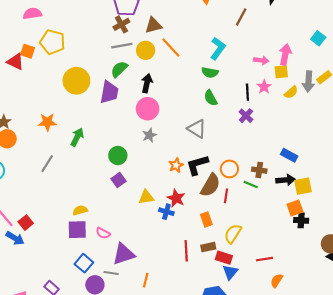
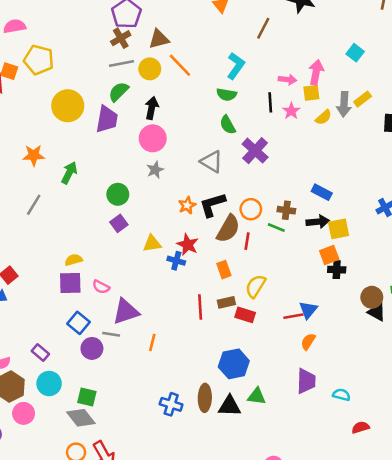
black line: (247, 92) -> (270, 102), moved
purple cross: (246, 116) -> (255, 151), moved, size x1.5
blue triangle: (230, 272) -> (308, 310), moved

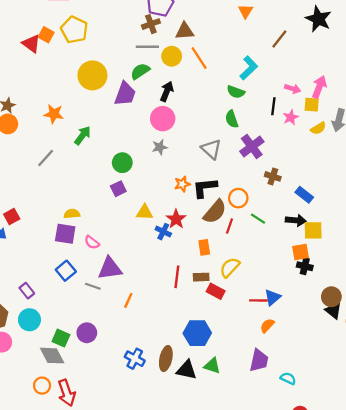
brown cross: (286, 210) -> (273, 176), moved
purple circle: (92, 348) -> (87, 333), moved

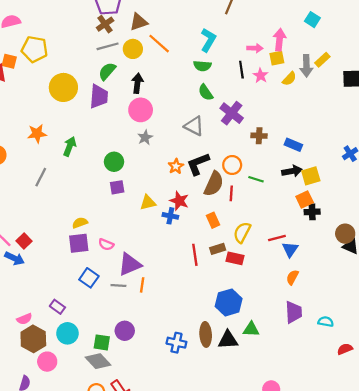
purple square: (118, 189) -> (117, 187), turned 32
orange line: (128, 300) -> (142, 285), moved
red line: (258, 300) -> (277, 238), moved

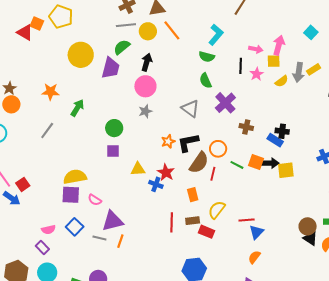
orange square: (305, 200) -> (256, 162), moved, turned 35
black cross: (312, 212) -> (282, 131), moved
yellow semicircle: (80, 223) -> (75, 177), size x1.6
pink semicircle: (24, 319) -> (48, 230), moved

